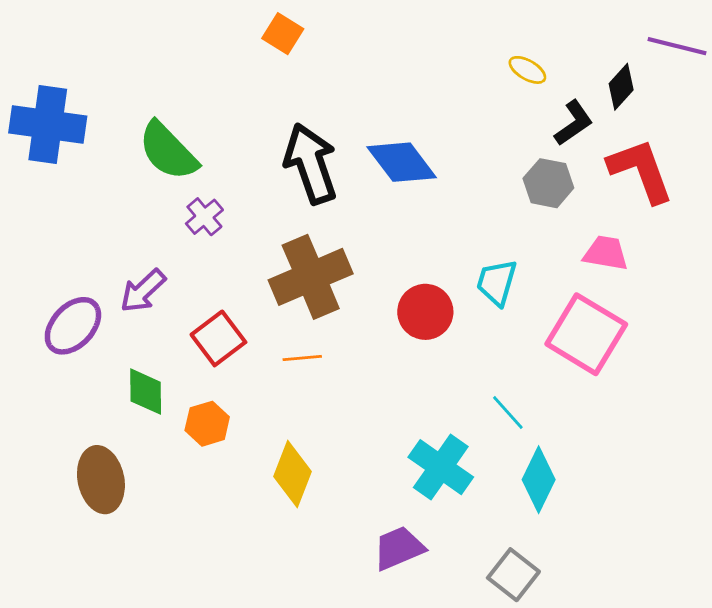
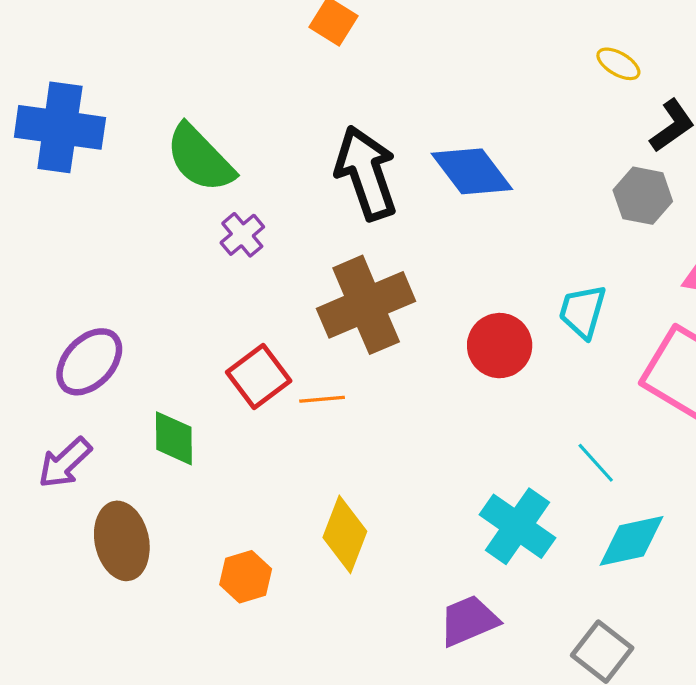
purple arrow: (143, 291) -> (65, 463), moved
orange line: (302, 358) -> (322, 399), moved
orange hexagon: (207, 424) -> (246, 577), moved
cyan diamond: (539, 480) -> (631, 541), turned 52

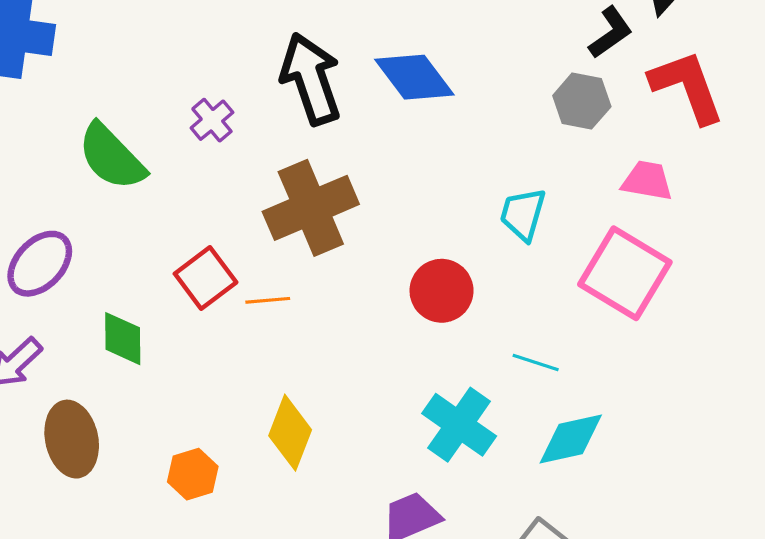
green semicircle: (200, 158) -> (112, 157), moved
purple cross: (242, 235) -> (212, 120), moved
red circle: (500, 346) -> (442, 291), moved
cyan line: (596, 463) -> (536, 363), turned -30

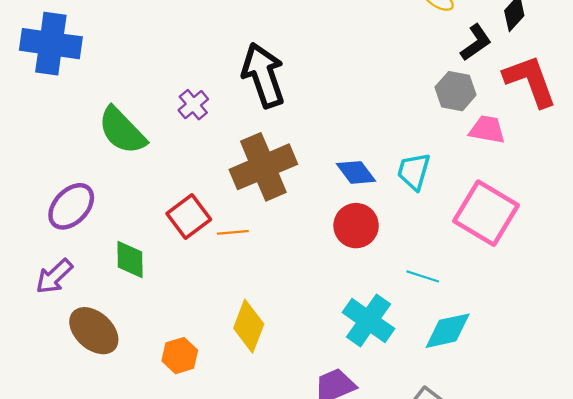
blue diamond: (414, 77) -> (356, 172), moved, size x0.7
pink trapezoid: (647, 181) -> (487, 129), moved
brown ellipse: (72, 439) -> (94, 331), turned -36

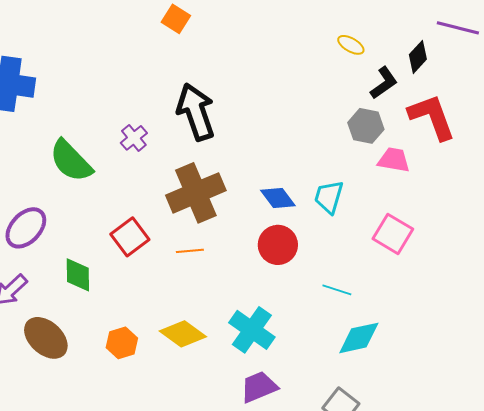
pink square: (486, 213) -> (393, 234), size x0.7
orange line: (233, 232) -> (190, 251), moved
cyan cross: (368, 321) -> (252, 330), moved
yellow diamond: (249, 326) -> (183, 334), turned -75
orange hexagon: (180, 356) -> (122, 343), moved

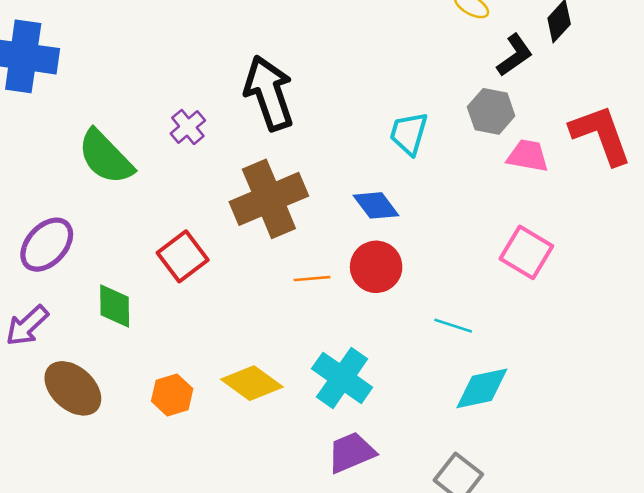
red L-shape: (432, 117) -> (601, 135), moved
cyan trapezoid: (329, 197) -> (409, 134), moved
orange line: (190, 251) -> (312, 279), moved

